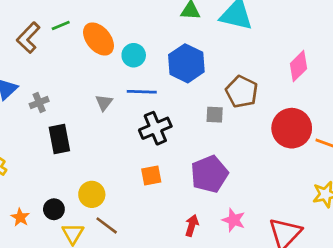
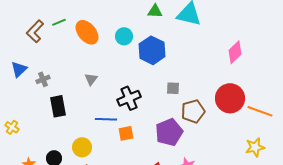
cyan circle: (134, 55) -> (124, 36), moved
blue line: (142, 92) -> (106, 119), moved
brown pentagon: (242, 92) -> (193, 111), moved, turned 30

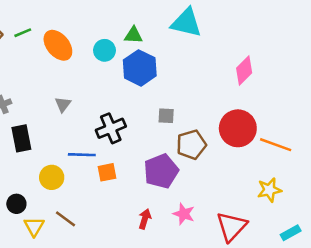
green triangle: (155, 11) -> (133, 35), moved
yellow circle: (82, 147) -> (52, 177), moved

